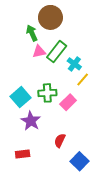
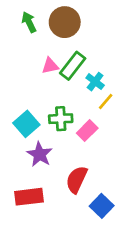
green arrow: (32, 33) -> (29, 22), moved
red semicircle: (60, 141) -> (77, 179), size x1.5
red rectangle: (23, 154) -> (29, 197), size x1.5

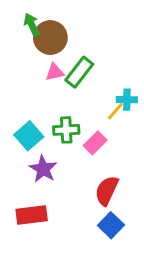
brown circle: (65, 22) -> (50, 38), moved
cyan cross: (95, 82) -> (127, 100), moved, turned -36
red semicircle: (77, 179) -> (107, 191), moved

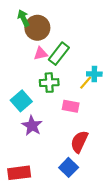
green cross: (66, 130) -> (49, 83), moved
pink rectangle: (95, 143) -> (71, 106), turned 56
red rectangle: (32, 215) -> (19, 173), moved
blue square: (111, 225) -> (69, 167), moved

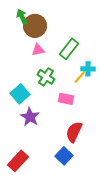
green rectangle: (59, 54) -> (69, 49), moved
green cross: (49, 83) -> (46, 77), turned 36
red rectangle: (19, 173) -> (18, 161), turned -40

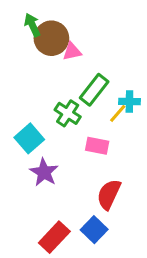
green rectangle: (69, 49) -> (94, 90), moved
pink triangle: (38, 50) -> (72, 51), moved
red rectangle: (18, 161) -> (54, 237), moved

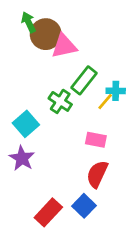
pink triangle: (72, 51) -> (64, 46), size x1.5
pink rectangle: (97, 146) -> (96, 140), moved
purple star: (44, 172) -> (22, 158), moved

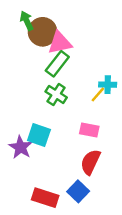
green rectangle: (84, 80) -> (57, 64), moved
cyan square: (26, 124) -> (39, 135), moved, turned -30
red rectangle: (48, 212) -> (45, 198), turned 65

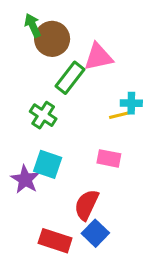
pink triangle: (60, 43) -> (98, 57), moved
green cross: (56, 94) -> (43, 115), moved
yellow line: (98, 94) -> (119, 115), turned 35
red semicircle: (90, 162) -> (86, 205), moved

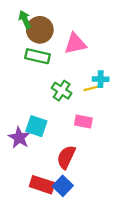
green rectangle: (70, 78) -> (38, 56), moved, turned 65
green cross: (43, 115) -> (62, 91), moved
blue square: (95, 233) -> (63, 186), moved

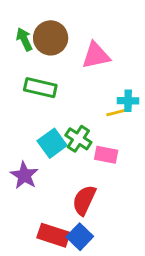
green arrow: (25, 19) -> (24, 39), moved
green rectangle: (38, 56) -> (40, 88), moved
green cross: (62, 91) -> (78, 139), moved
cyan square: (36, 126) -> (52, 143), moved, turned 35

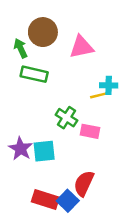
green arrow: (24, 39) -> (21, 48), moved
cyan square: (52, 143) -> (44, 151), moved, turned 30
red semicircle: (84, 200) -> (84, 183), moved

